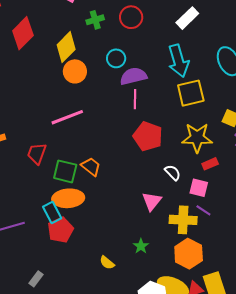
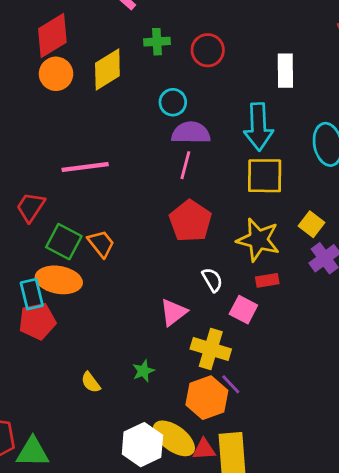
white rectangle: (187, 18) -> (285, 71), turned -60
orange circle: (75, 71) -> (56, 74), moved
purple line: (203, 210) -> (231, 384), moved

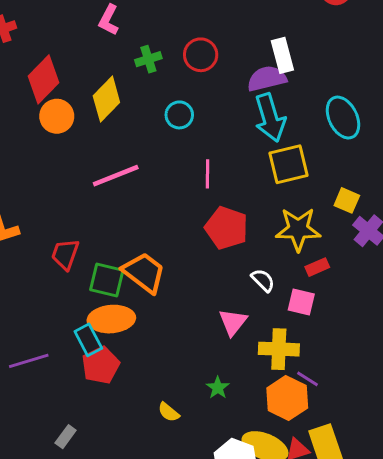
purple semicircle: (191, 133) -> (267, 79), moved
pink line: (85, 167) -> (116, 176), moved
orange trapezoid: (101, 244) -> (144, 273), size x1.5

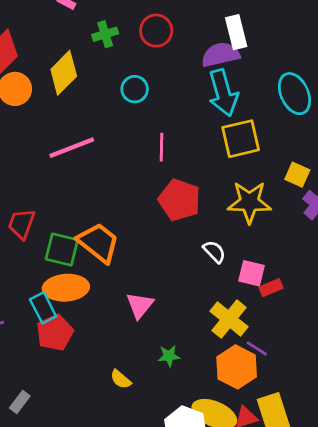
red rectangle: (317, 267) -> (271, 288), moved
pink triangle: (233, 322) -> (140, 305), moved
yellow cross: (279, 349) -> (229, 319), turned 36
green star: (218, 388) -> (169, 356), turned 30

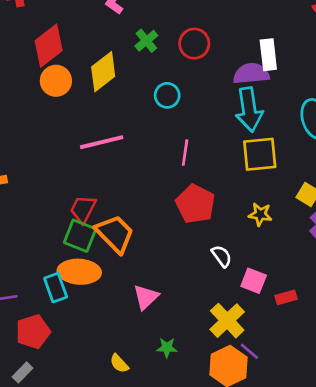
green cross: (105, 34) -> (146, 41), turned -30
yellow star: (249, 202) -> (260, 214), size x0.6
red trapezoid: (22, 224) -> (83, 209), moved
red rectangle: (271, 288) -> (286, 297), moved
red pentagon: (55, 333) -> (33, 332), moved

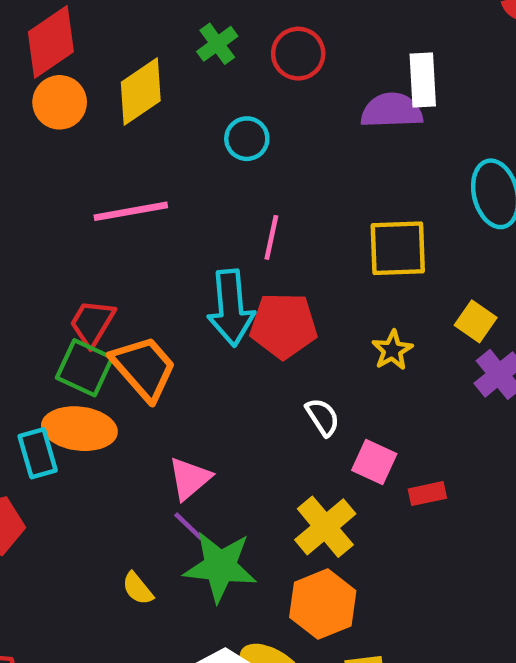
cyan arrow: (249, 110) -> (231, 308), moved
red pentagon: (195, 204) -> (284, 326), turned -30
yellow star: (260, 214) -> (392, 350), turned 30
green star: (167, 348) -> (220, 567), size x2.0
purple line: (249, 351) -> (189, 526), moved

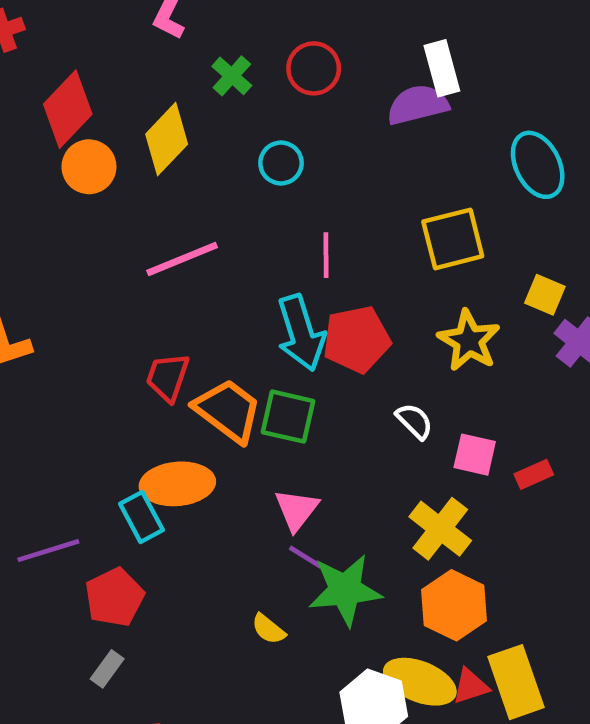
yellow star: (392, 350) -> (469, 341), size x1.5
green square: (85, 368) -> (288, 417), moved

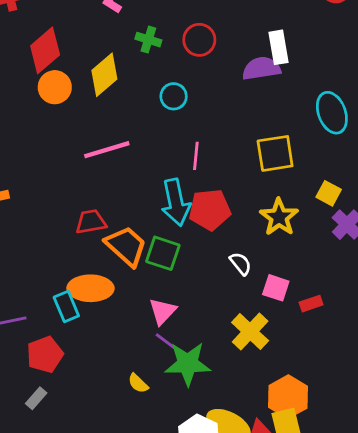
green cross: (232, 76) -> (148, 40), turned -30
red trapezoid: (168, 377) -> (91, 222), turned 56
orange hexagon: (454, 605) -> (288, 397), moved

